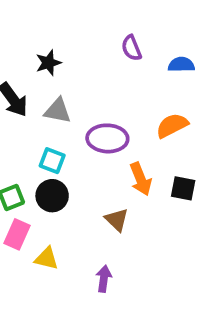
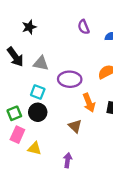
black star: (48, 63) -> (29, 27), moved

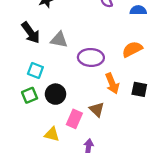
cyan square: (38, 92) -> (35, 70), moved
pink rectangle: (17, 135) -> (74, 119), moved

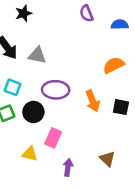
purple ellipse: (91, 57) -> (56, 90), moved
brown triangle: (97, 109) -> (107, 159), moved

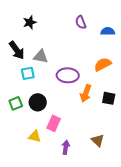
cyan square: (12, 87) -> (28, 73), moved, turned -32
purple ellipse: (56, 90) -> (68, 75), moved
orange arrow: (93, 101) -> (86, 93), turned 42

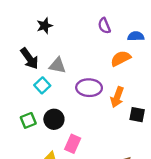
orange semicircle: (103, 64) -> (121, 58), moved
cyan square: (28, 73) -> (42, 85), turned -32
orange arrow: (86, 93) -> (117, 97), moved

